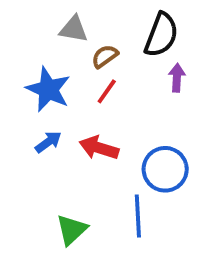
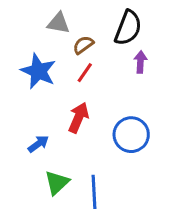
blue arrow: (48, 142) -> (38, 144), moved
red arrow: (99, 148) -> (79, 118), turned 96
blue line: (138, 216) -> (94, 192), moved

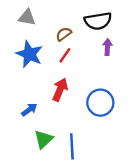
gray triangle: (58, 23) -> (27, 17), moved
black semicircle: (128, 28) -> (98, 21), turned 60

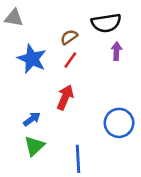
gray triangle: (27, 17) -> (14, 18), moved
blue circle: (100, 103) -> (119, 123), moved
green triangle: (44, 139) -> (34, 146), moved

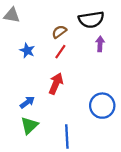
blue star: (32, 59) -> (27, 50), size x0.6

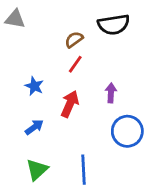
purple arrow: (100, 44) -> (111, 93), moved
blue star: (27, 50) -> (34, 86), moved
green triangle: (29, 125) -> (37, 170), moved

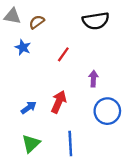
brown semicircle: (74, 40) -> (37, 22), moved
blue star: (34, 86) -> (23, 47), moved
red arrow: (70, 104) -> (59, 102), moved

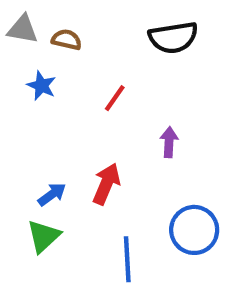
brown semicircle: (37, 22) -> (67, 40), turned 49
blue circle: (107, 111) -> (194, 230), moved
green triangle: (31, 143) -> (44, 236), moved

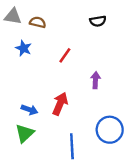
black semicircle: (173, 38) -> (98, 21), size x0.6
blue arrow: (52, 194) -> (29, 110), turned 56

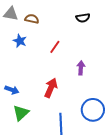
blue arrow: (29, 110) -> (12, 90), moved

